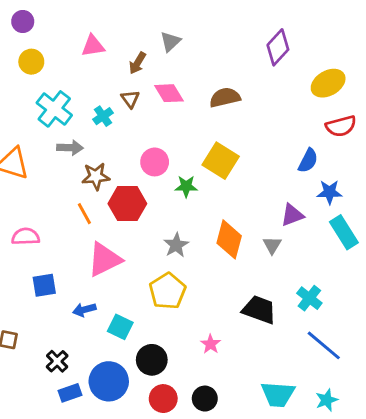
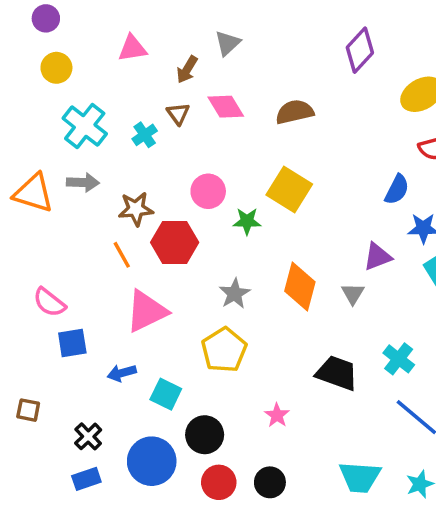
gray arrow: (70, 148) -> (83, 182), moved
pink semicircle: (26, 237) -> (49, 302), moved, turned -140
blue rectangle: (70, 393) -> (86, 479), moved

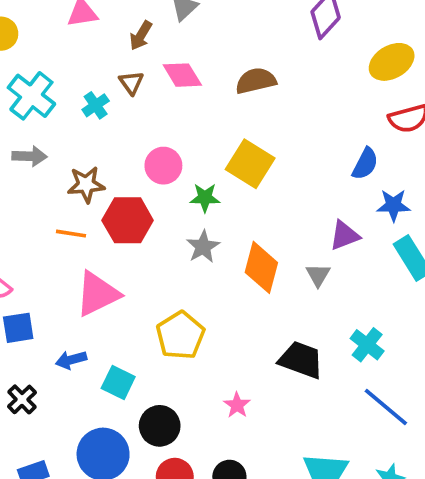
orange line: (122, 255) -> (71, 234), turned -52
gray star: (235, 294) -> (203, 247), moved
black cross: (88, 436) -> (22, 399), moved

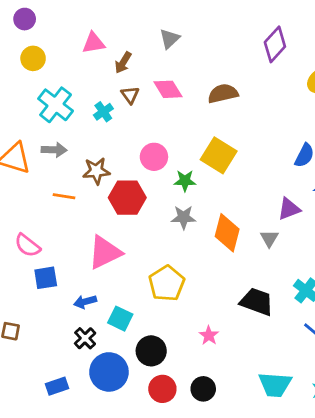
brown arrow: (141, 36) -> (123, 63), moved
orange line: (71, 234) -> (64, 196), moved
gray star: (203, 247) -> (184, 217), turned 30
black cross: (22, 399) -> (85, 338), moved

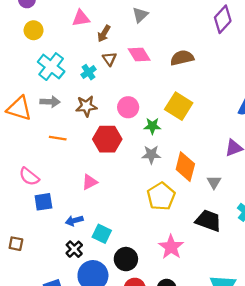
brown star: (96, 171) -> (86, 106), moved
gray triangle: (269, 238) -> (214, 182), moved
pink triangle: (105, 252) -> (90, 182), size x0.6
yellow pentagon: (167, 283) -> (161, 196), moved
pink star: (209, 335) -> (171, 247), size x1.6

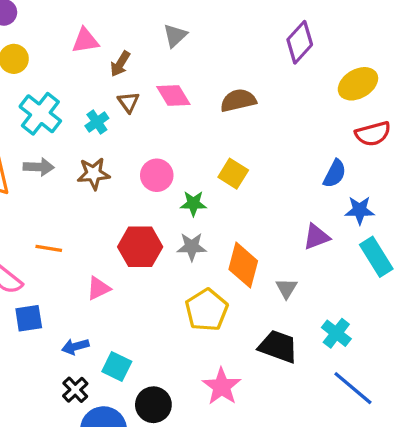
yellow square: (179, 106) -> (233, 174), size x0.7
orange line: (58, 138) -> (49, 248), moved
red hexagon: (107, 139) -> (140, 247), moved

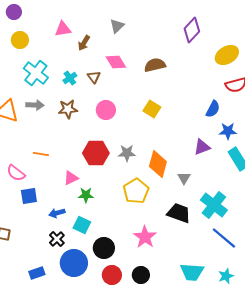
brown triangle: (128, 102) -> (94, 77), moved
green star: (193, 204) -> (86, 195), moved
cyan cross: (336, 333) -> (214, 205), size x1.5

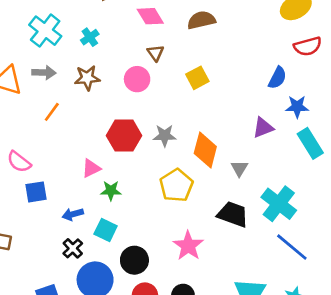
brown triangle: (94, 77) -> (155, 53), moved
yellow square: (152, 109) -> (197, 78), turned 30
orange line: (41, 154) -> (52, 112), moved, turned -63

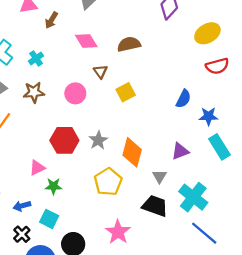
brown triangle: (155, 53) -> (100, 72), moved
blue semicircle: (277, 78) -> (183, 99), moved
purple triangle: (263, 128) -> (180, 151), moved
gray star: (165, 136) -> (98, 140), turned -30
gray triangle: (239, 168) -> (159, 176), moved

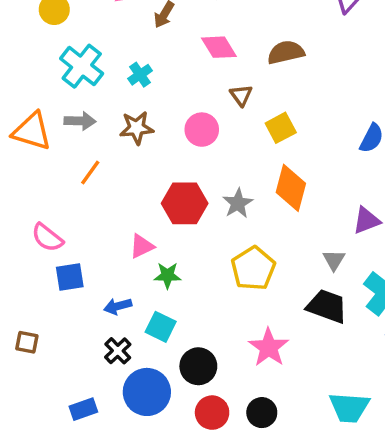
orange diamond: (132, 152) -> (291, 188), moved

